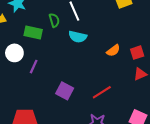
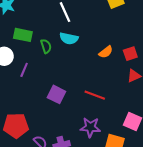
green semicircle: (54, 20) -> (46, 46), moved
red line: (102, 92) -> (95, 95), turned 54

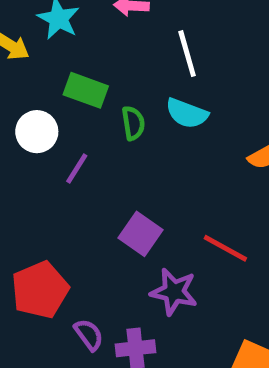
red pentagon: (16, 126) -> (40, 290), turned -30
purple star: (90, 127) -> (174, 292), moved

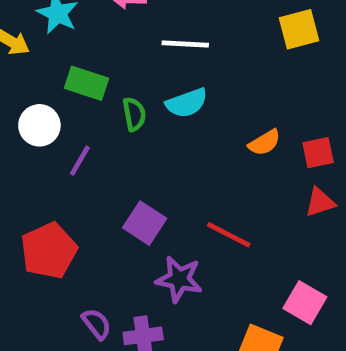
white line: (187, 54) -> (185, 44), turned -69
cyan semicircle: (187, 113) -> (187, 103), turned -39
red pentagon: (40, 290) -> (49, 251), moved

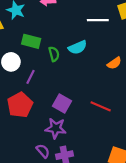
white line: (185, 44) -> (98, 20), moved
red pentagon: (49, 251) -> (20, 105), moved
purple star: (179, 279) -> (56, 128), moved

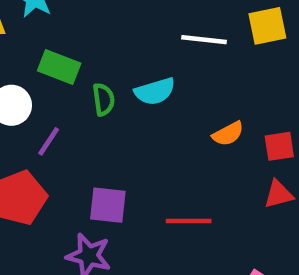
purple square: (62, 103) -> (108, 205), turned -30
red line: (101, 106) -> (189, 221), turned -30

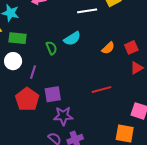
green rectangle: (59, 67) -> (17, 38), moved
purple square: (108, 205) -> (53, 94), moved

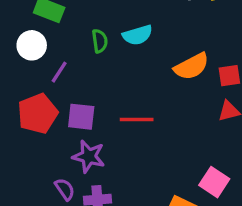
orange semicircle: (108, 48) -> (192, 66), size x1.5
red line: (102, 90) -> (137, 119), moved

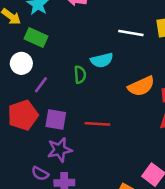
green semicircle: (100, 41) -> (80, 75), moved
purple star: (89, 156) -> (60, 150), turned -30
purple semicircle: (65, 189) -> (40, 174), turned 150

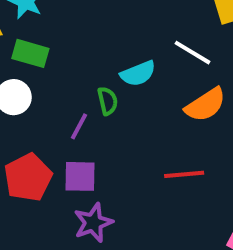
white line: (131, 33) -> (192, 53), moved, turned 30
purple line: (41, 85) -> (79, 126), moved
red line: (97, 124) -> (184, 174), moved

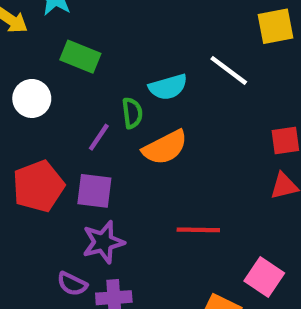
green rectangle: (30, 53) -> (80, 57), moved
orange semicircle: (205, 105) -> (165, 147), moved
red line: (184, 174) -> (198, 230), moved

